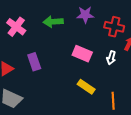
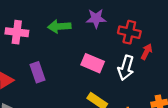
pink cross: (16, 27) -> (17, 32), turned -30
white arrow: (111, 58) -> (126, 68), size x1.5

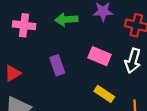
purple rectangle: (37, 72) -> (57, 65), moved

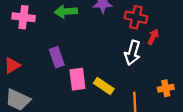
pink rectangle: (100, 56) -> (77, 79), moved, turned 60

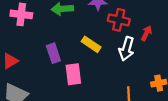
red cross: (136, 17) -> (119, 20), moved
yellow rectangle: (104, 86) -> (91, 44), moved

